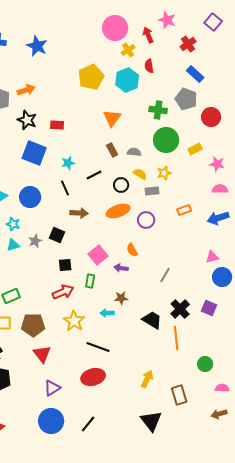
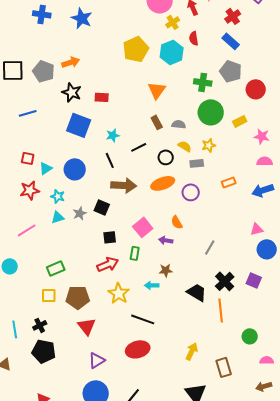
blue rectangle: (195, 74) -> (231, 41), moved
brown arrow: (79, 213) -> (124, 185), size x1.4

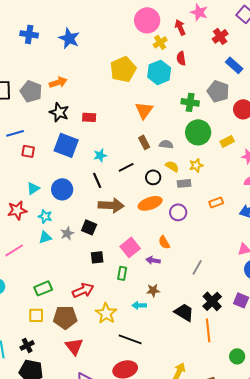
blue rectangle: (231, 41) -> (234, 65), moved
red square: (28, 158) -> (28, 151), moved
red arrow: (108, 264) -> (83, 290), moved

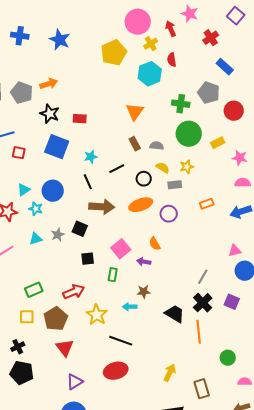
yellow pentagon: (123, 69) -> (114, 53), moved
cyan star: (45, 216) -> (36, 209), moved
gray line: (197, 267) -> (203, 277), moved
brown pentagon: (65, 317) -> (56, 319), turned -30

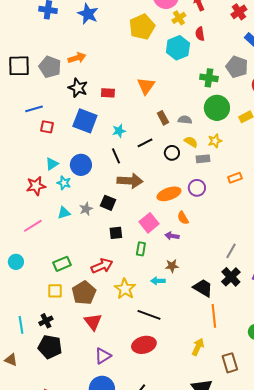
orange triangle: (135, 112) -> (146, 86), moved
orange ellipse: (141, 205) -> (169, 194), moved
orange line: (199, 332) -> (214, 316), moved

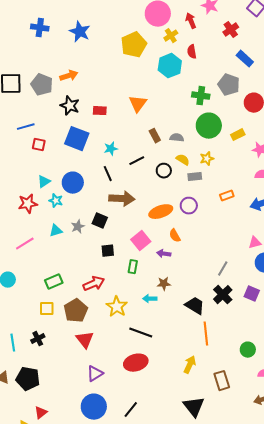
black pentagon: (50, 347) -> (28, 379), moved

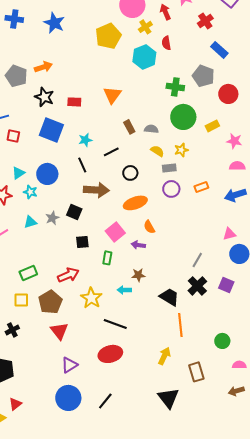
black circle: (164, 171) -> (130, 173), moved
purple circle: (189, 206) -> (171, 189), moved

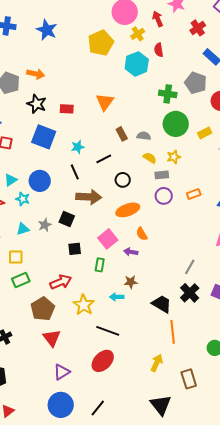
orange arrow: (43, 67) -> (36, 74), turned 30
yellow square: (21, 300) -> (16, 257), moved
red ellipse: (110, 354) -> (103, 361), turned -30

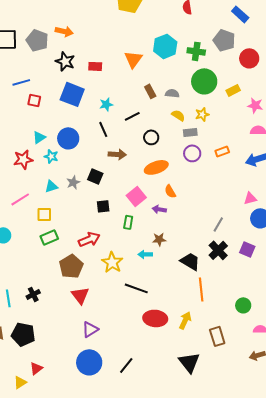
cyan hexagon: (137, 64) -> (165, 46), moved
brown arrow: (89, 197) -> (117, 154), size x0.7
red ellipse: (103, 361) -> (155, 318), moved, turned 50

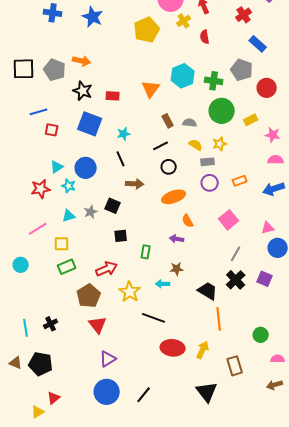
black line: (132, 116) -> (161, 146), moved
pink square: (136, 196) -> (229, 220), moved

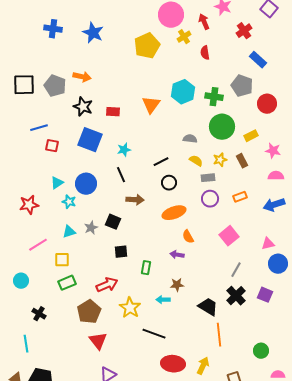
brown rectangle: (168, 121) -> (242, 161), moved
red star: (41, 189) -> (29, 205), moved
black cross: (51, 324) -> (39, 314), moved, turned -32

